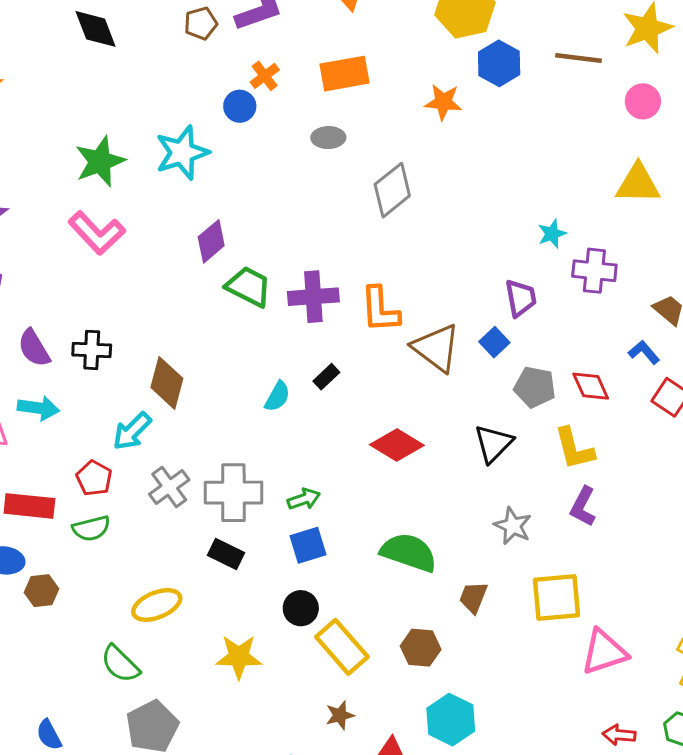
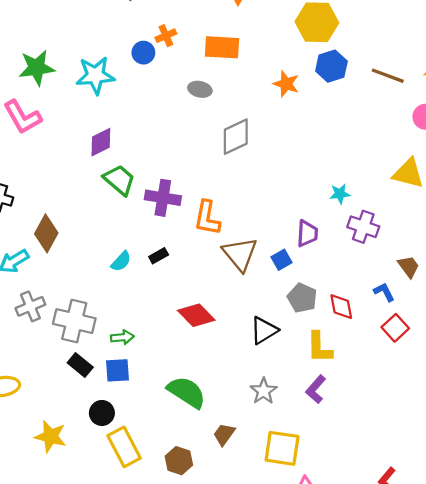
black rectangle: (226, 554) -> (80, 365), moved

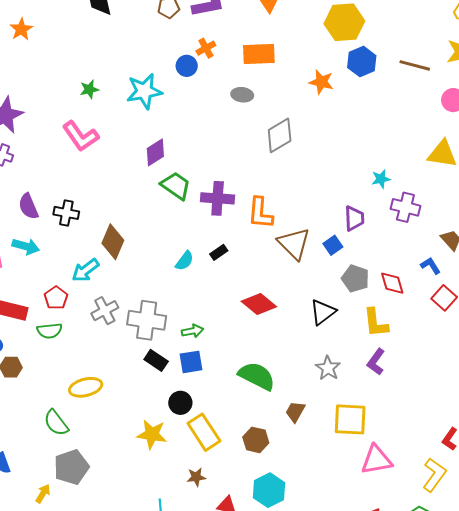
green star: (37, 68) -> (89, 89), size x0.6
yellow star: (51, 436) -> (152, 434), moved

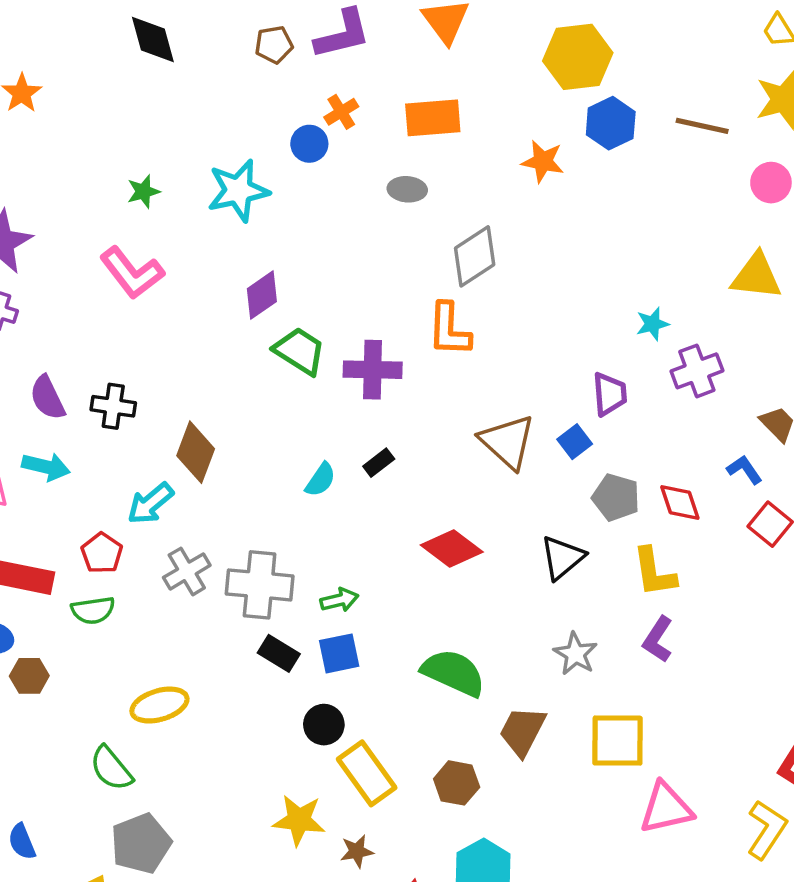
purple cross: (405, 207) -> (697, 371), turned -32
orange L-shape: (260, 213) -> (449, 330), moved
brown trapezoid: (295, 412) -> (522, 731), size x1.4
yellow star: (152, 434) -> (299, 820), moved

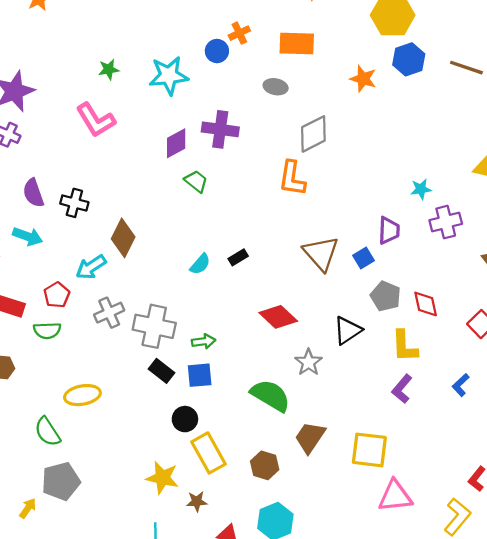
green trapezoid: (300, 351) -> (196, 181), size x0.7
purple cross: (373, 370) -> (220, 129), moved
blue L-shape: (744, 470) -> (461, 385), moved, turned -105
gray star: (575, 654) -> (309, 362), moved

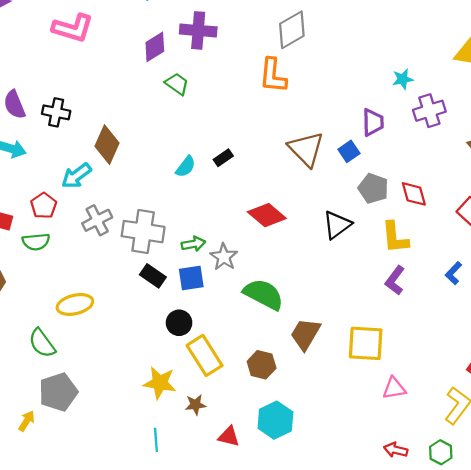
pink L-shape: (96, 120) -> (73, 28), turned -39
gray star: (309, 362) -> (224, 257), moved
pink triangle: (395, 496) -> (394, 388), size x0.7

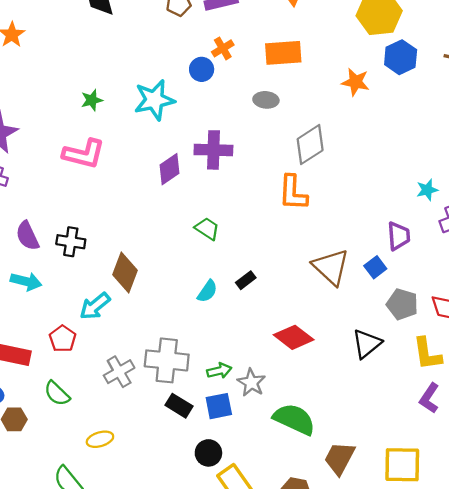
green trapezoid: (177, 84) -> (207, 229), moved
gray cross: (97, 220) -> (119, 372), moved
green semicircle: (36, 242) -> (57, 393), moved, turned 52
yellow ellipse: (75, 304) -> (100, 439), size x0.7

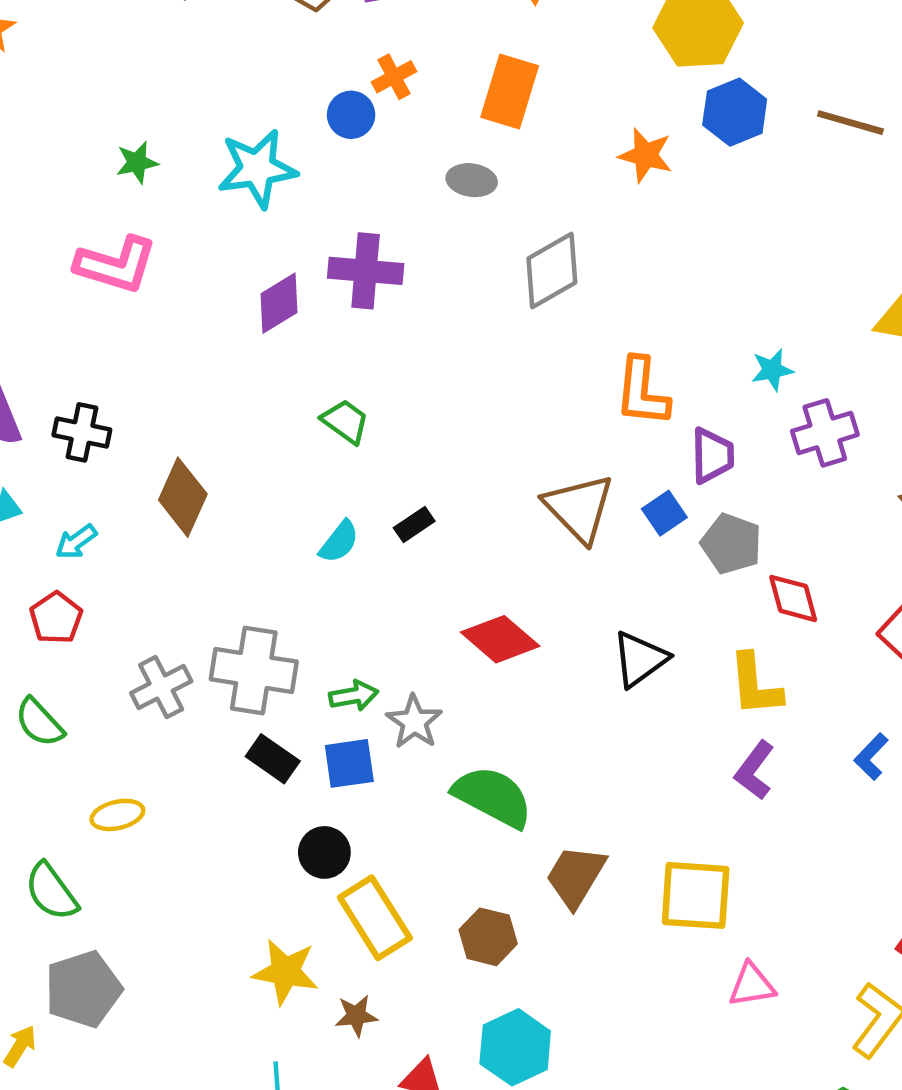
orange rectangle: (283, 53) -> (510, 92), turned -72
orange L-shape: (293, 193) -> (642, 392), moved
gray pentagon: (402, 304) -> (731, 544), moved
cyan arrow: (95, 306) -> (76, 542), moved, size x0.7

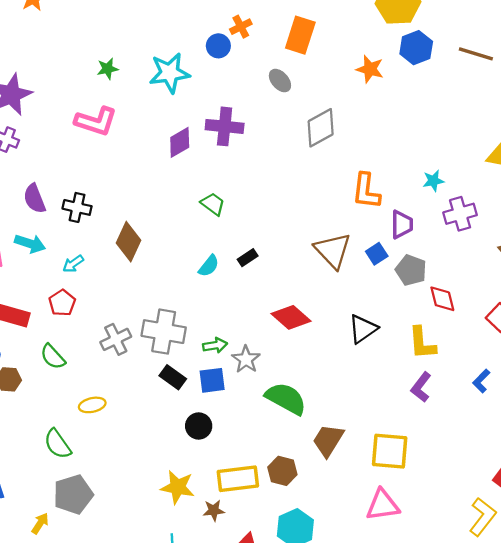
gray ellipse: (472, 180) -> (280, 81), turned 40
yellow rectangle: (375, 918) -> (238, 479), moved, turned -66
pink triangle: (752, 985) -> (382, 505), moved, size x1.4

